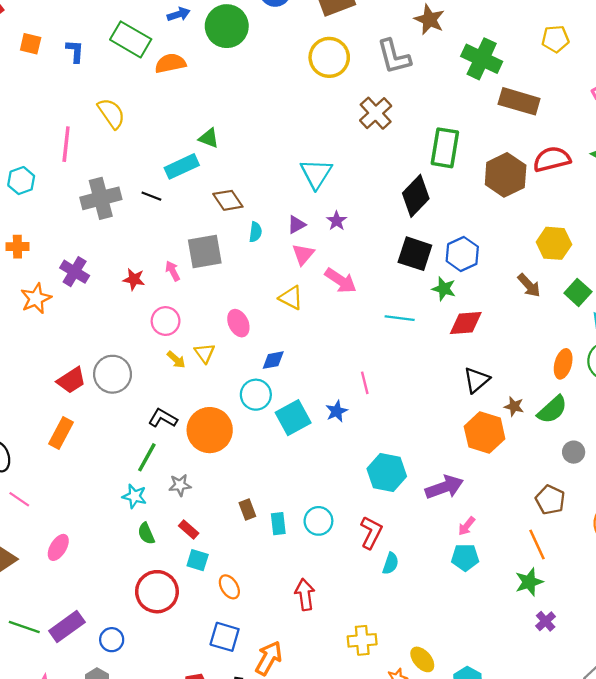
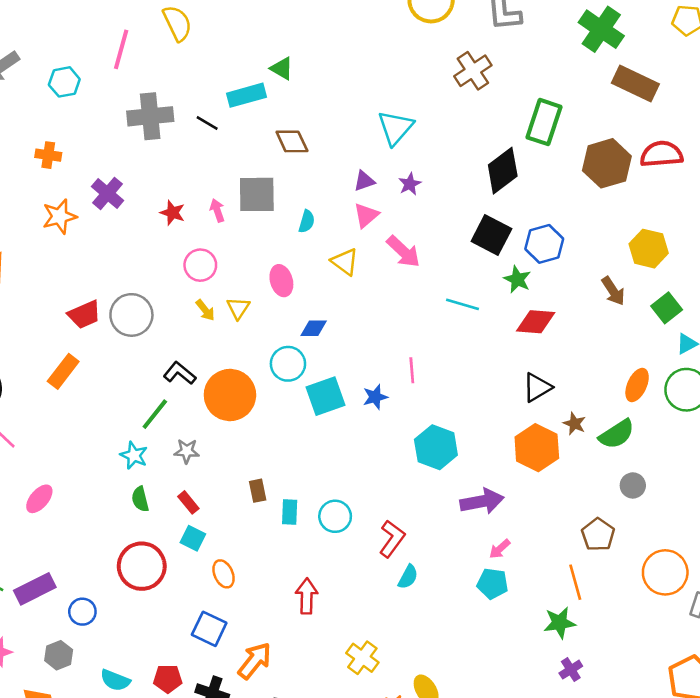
cyan semicircle: (255, 232) -> (307, 221), moved
cyan hexagon: (387, 473) -> (436, 447), moved
yellow cross: (362, 640) -> (362, 658), turned 32

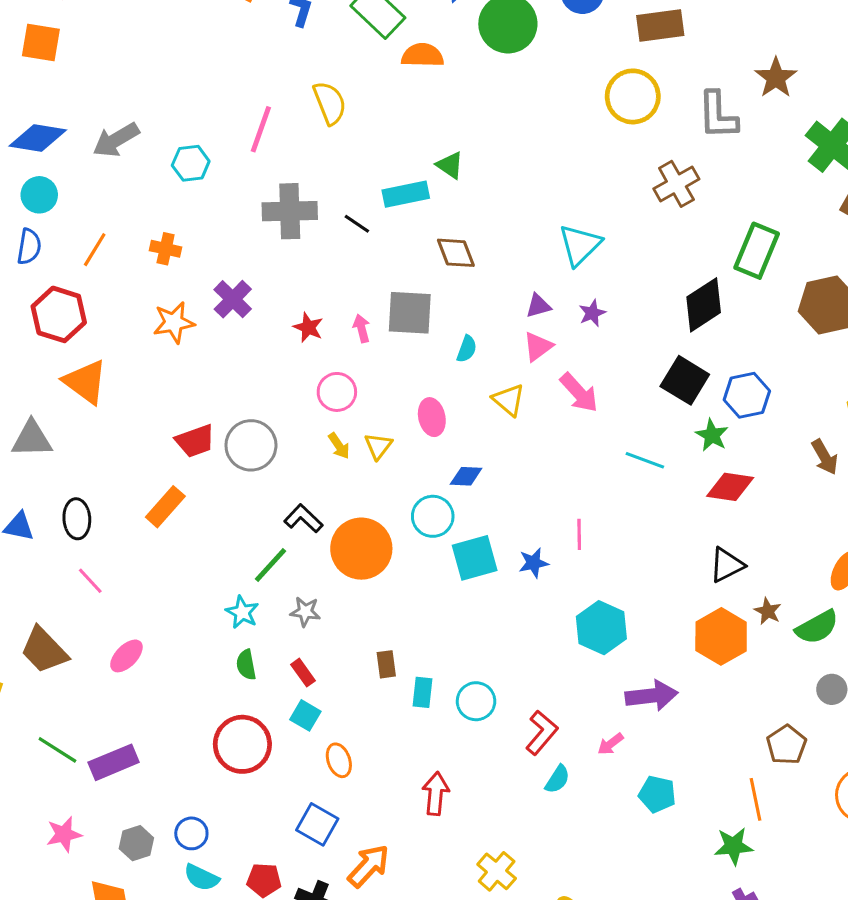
pink arrow: (500, 549) -> (610, 744), moved
blue circle: (82, 612) -> (191, 833), moved

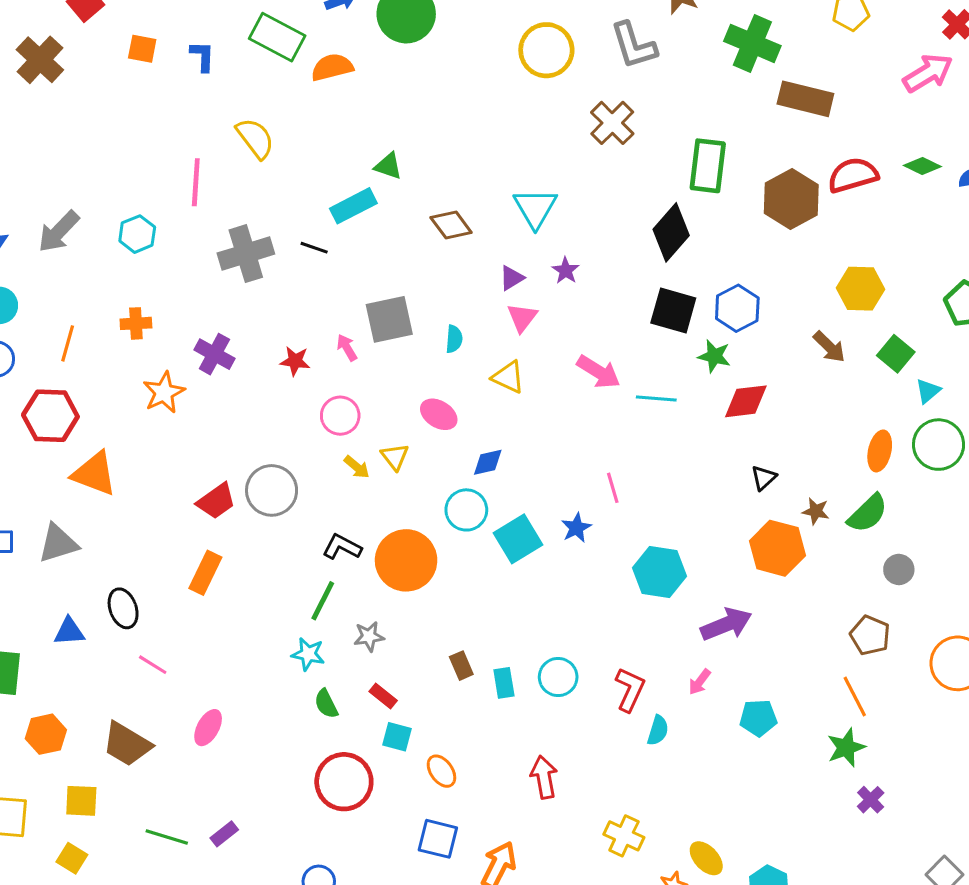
brown diamond: (456, 253) -> (451, 225), moved
pink arrow: (579, 393) -> (599, 372), moved
pink ellipse: (432, 417) -> (439, 414), turned -30
black triangle: (727, 565) -> (764, 478), size x0.7
purple rectangle: (114, 762) -> (224, 834), size x0.6

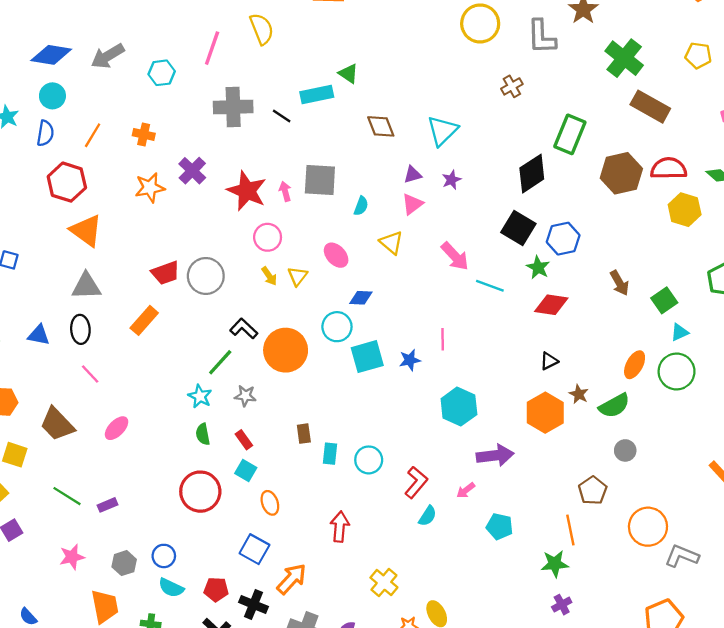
brown cross: (612, 123) -> (512, 86), size x0.7
yellow hexagon: (860, 289) -> (685, 210), moved
red star: (295, 361) -> (247, 191), size x1.8
gray triangle: (58, 543) -> (86, 286), moved

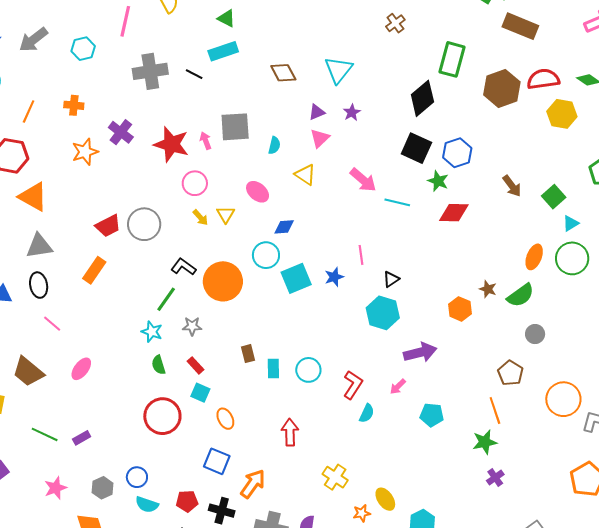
green triangle: (349, 74) -> (226, 18), moved
black triangle: (549, 361) -> (391, 279), moved
orange hexagon: (545, 413) -> (460, 309), size x0.7

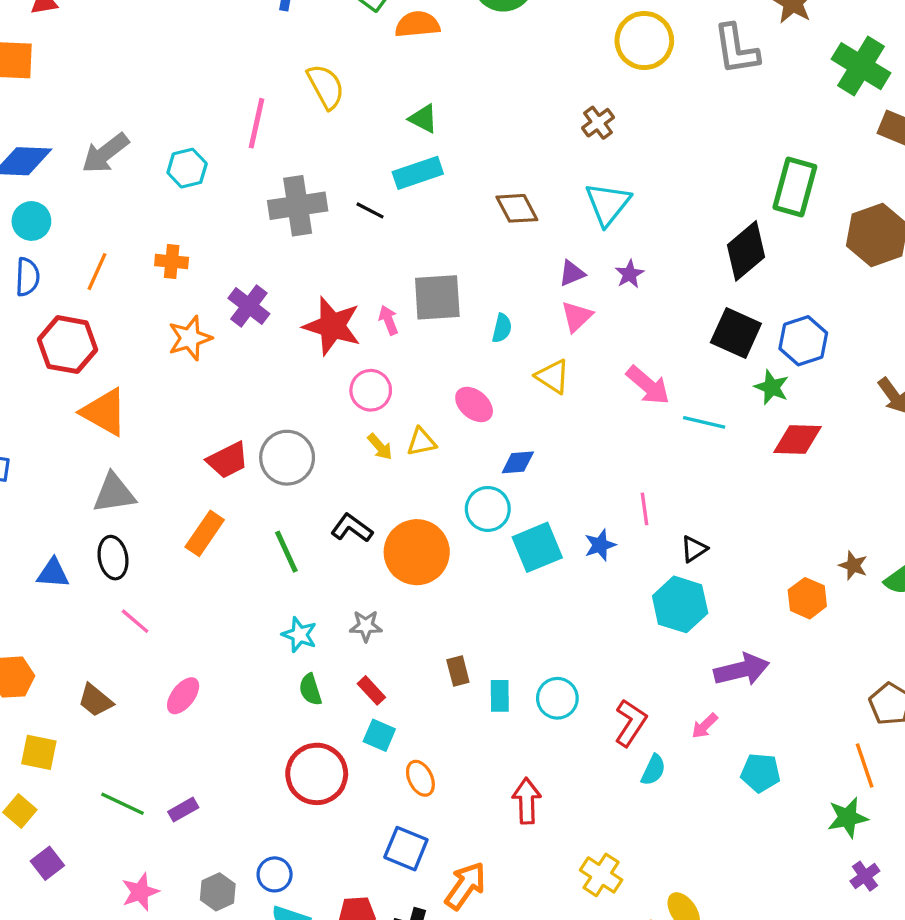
brown cross: (395, 23) -> (598, 123), moved
yellow triangle: (226, 214) -> (421, 442), turned 48
green line: (166, 299) -> (286, 552), moved, turned -60
brown trapezoid: (28, 372) -> (95, 700), size x0.7

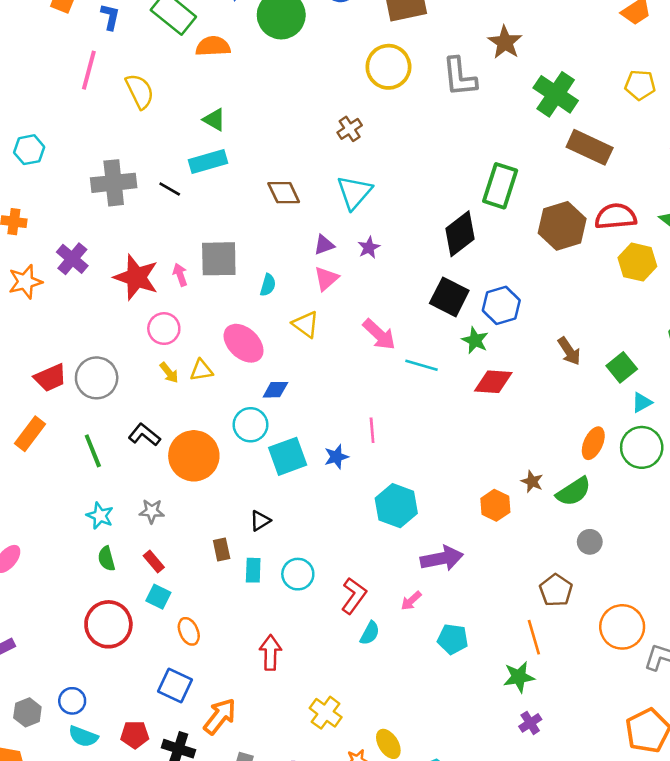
pink line: (257, 123) -> (89, 70), moved
pink ellipse: (474, 404) -> (244, 343), size x1.4
black triangle: (694, 549) -> (260, 521), moved

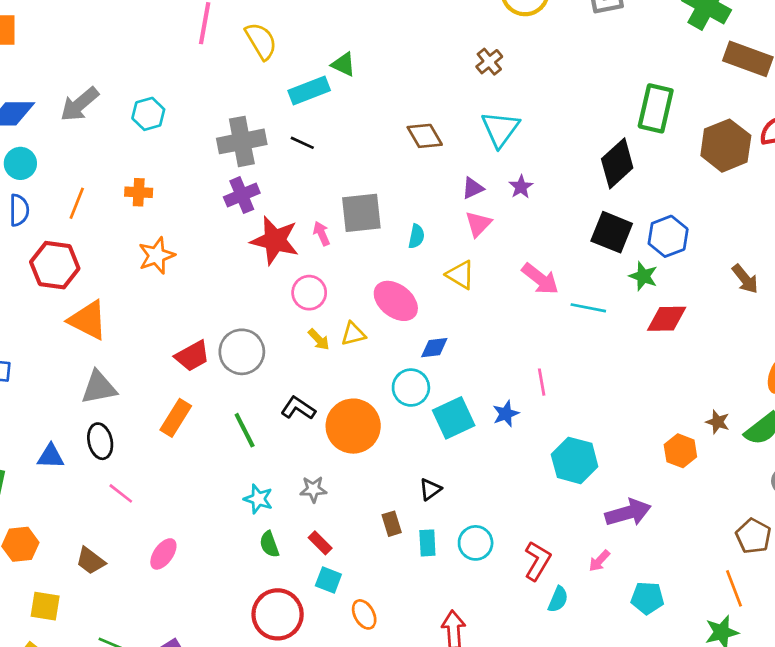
cyan rectangle: (208, 162) -> (309, 91), moved
purple cross: (72, 259) -> (242, 195), moved, turned 32

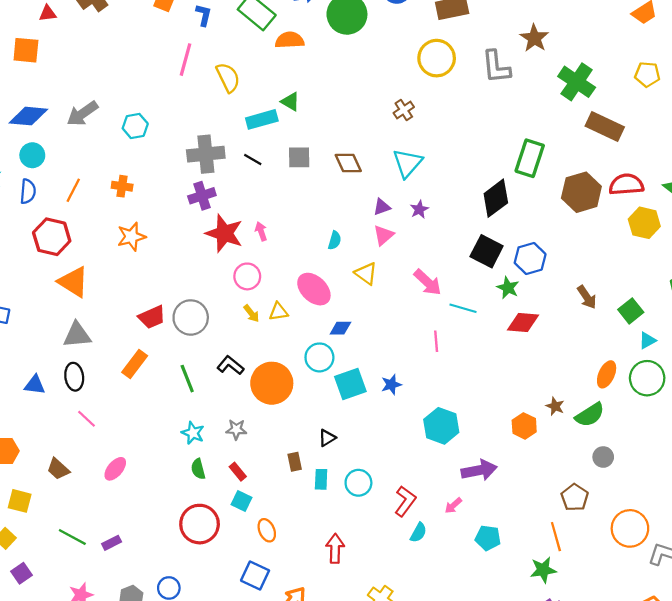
gray square: (361, 213) -> (299, 157), moved, size x0.7
pink line: (542, 382) -> (436, 341), moved

